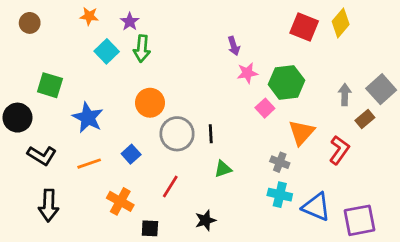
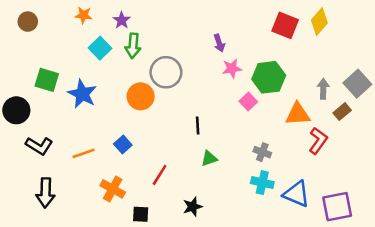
blue star: (88, 118) -> (82, 94), moved
orange triangle: (301, 132) -> (298, 114), moved, turned 44
gray circle: (177, 134) -> (166, 72), moved

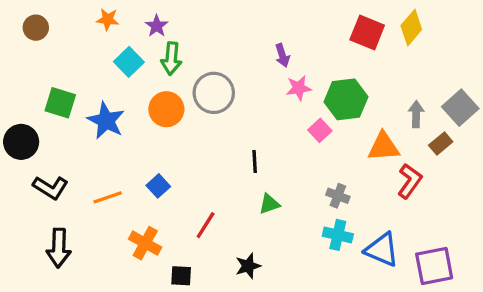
orange circle: (141, 96) -> (166, 109), moved

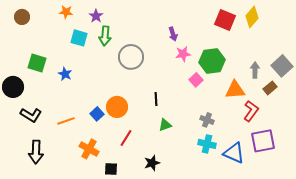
cyan square: (129, 62) -> (79, 38), turned -30
orange circle: (166, 109) -> (117, 107), moved
blue star: (106, 121) -> (65, 74), size x0.6
purple square: (434, 266) -> (263, 141), moved

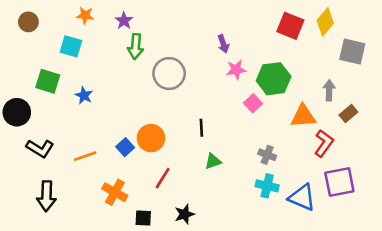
cyan square: (79, 38) -> (71, 46), moved
gray square: (282, 66) -> (352, 52), moved, turned -35
black star: (152, 163) -> (185, 214), moved

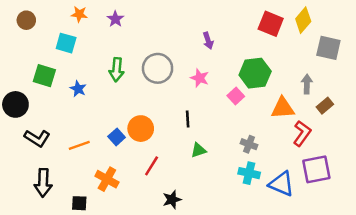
green arrow: (136, 46) -> (117, 70), moved
pink star: (236, 70) -> (200, 78), moved, turned 30
black square: (143, 218) -> (79, 203), moved

